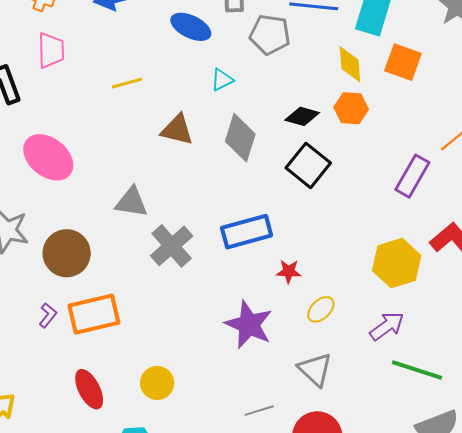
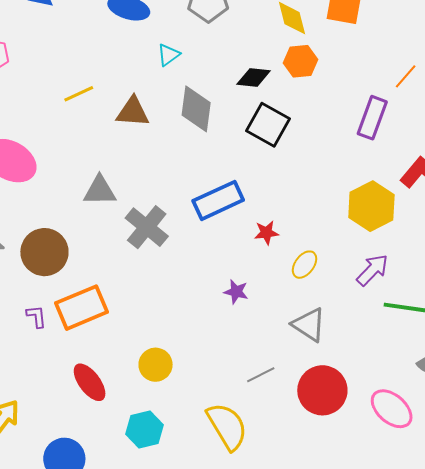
yellow line: (127, 83) -> (79, 94), moved
purple L-shape: (48, 315) -> (36, 316), turned -35
purple star: (249, 325) -> (236, 292), size x0.5

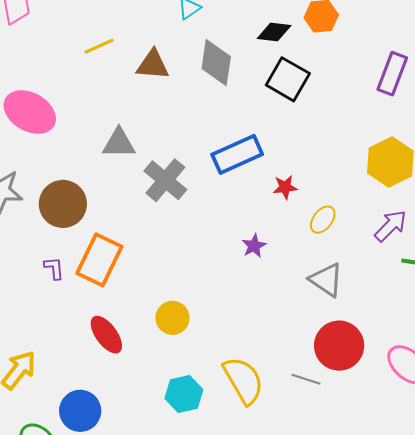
purple star: (236, 292) -> (254, 246), turned 30
orange rectangle: (82, 308) -> (99, 260), turned -42
gray line: (261, 375) -> (306, 379), moved, turned 44
cyan hexagon: (144, 430) -> (184, 394), moved

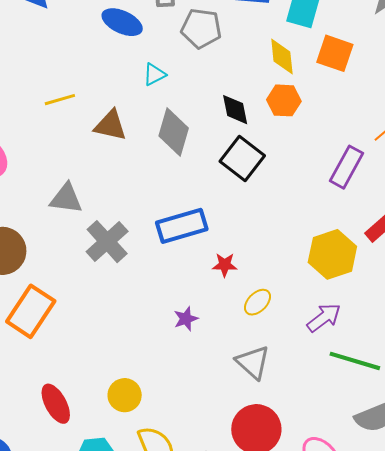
black diamond: (274, 32) -> (235, 110), turned 64
yellow circle: (172, 318) -> (125, 395), moved
red ellipse: (106, 335) -> (56, 404), moved

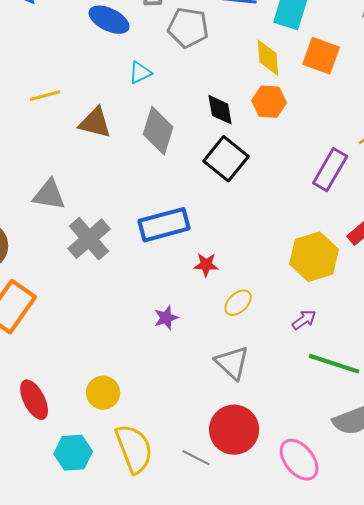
purple arrow: (324, 318) -> (304, 320), size x0.7

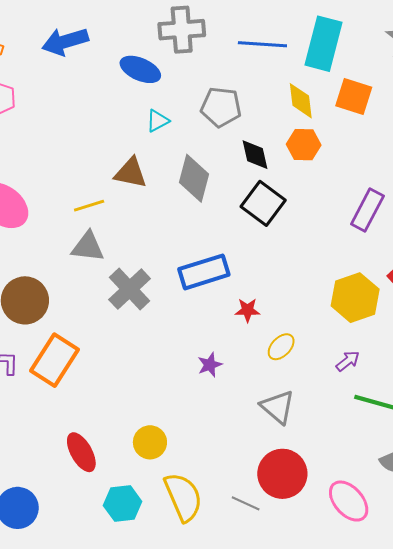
gray pentagon: (188, 28) -> (221, 107), moved
cyan triangle: (140, 73) -> (158, 121), moved
yellow line: (45, 96) -> (89, 206), moved

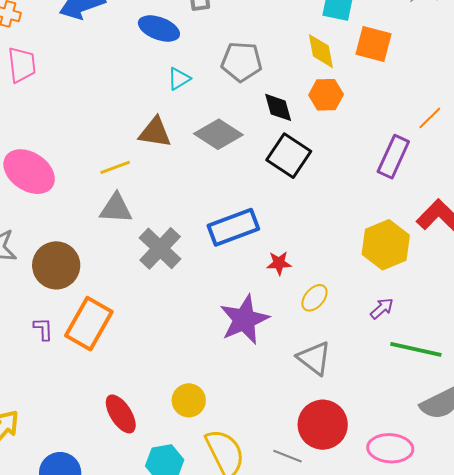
gray diamond: (194, 178) -> (218, 134), turned -69
purple star: (210, 365) -> (244, 320), size x2.0
pink ellipse: (349, 501) -> (390, 448), turned -42

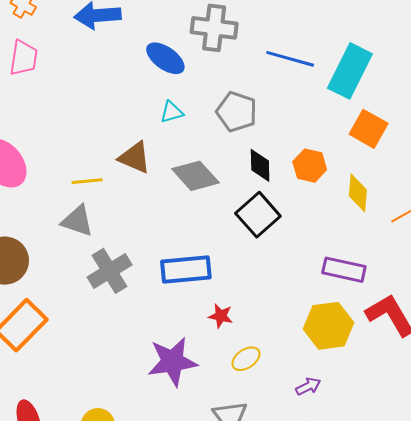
yellow diamond: (321, 51) -> (358, 193), moved
purple rectangle: (393, 157) -> (344, 270), moved, turned 63

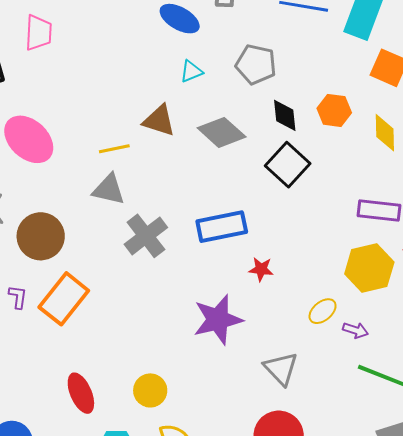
yellow ellipse: (246, 359) -> (323, 311), moved
purple arrow: (308, 386) -> (355, 330), turned 50

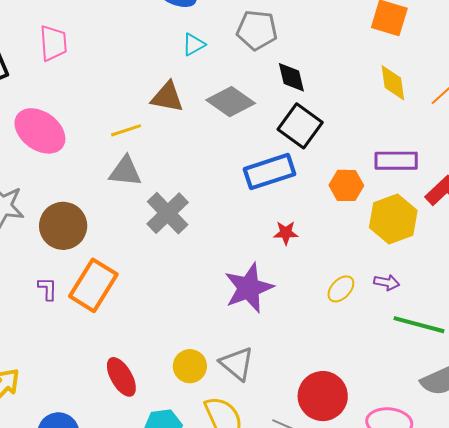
pink trapezoid: (38, 33) -> (53, 43), moved
orange hexagon: (334, 110) -> (346, 185), moved
blue rectangle: (222, 227) -> (269, 172), moved
yellow ellipse: (323, 311) -> (341, 289), moved
gray triangle: (281, 369) -> (237, 364), moved

